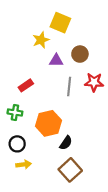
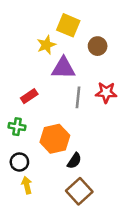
brown circle: (80, 54) -> (98, 46), moved
purple triangle: (56, 61) -> (63, 68), size x1.5
yellow arrow: (24, 164) -> (27, 185), turned -96

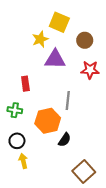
red star: (106, 92) -> (90, 70), moved
red rectangle: (29, 96) -> (25, 84), turned -64
gray line: (78, 97) -> (68, 101), moved
brown square: (79, 191) -> (84, 172), moved

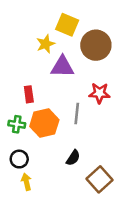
brown circle: (85, 40) -> (96, 45), size x1.6
red star: (90, 70) -> (100, 93), moved
orange hexagon: (48, 121) -> (44, 123), moved
brown square: (84, 172) -> (100, 179), moved

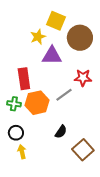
red rectangle: (29, 94) -> (24, 79), size x1.5
gray line: (77, 113) -> (64, 95), turned 48

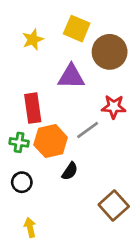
yellow star: (38, 37) -> (33, 40), moved
black semicircle: (61, 132) -> (70, 171), moved
yellow arrow: (22, 152) -> (30, 227), moved

